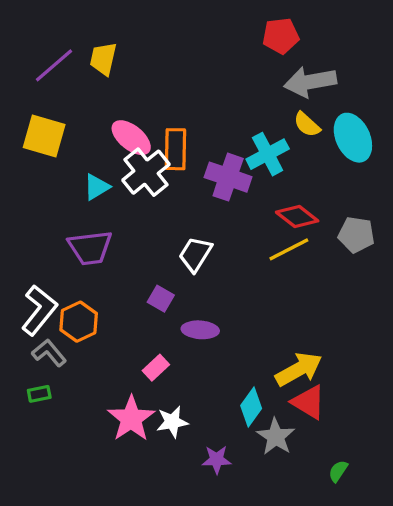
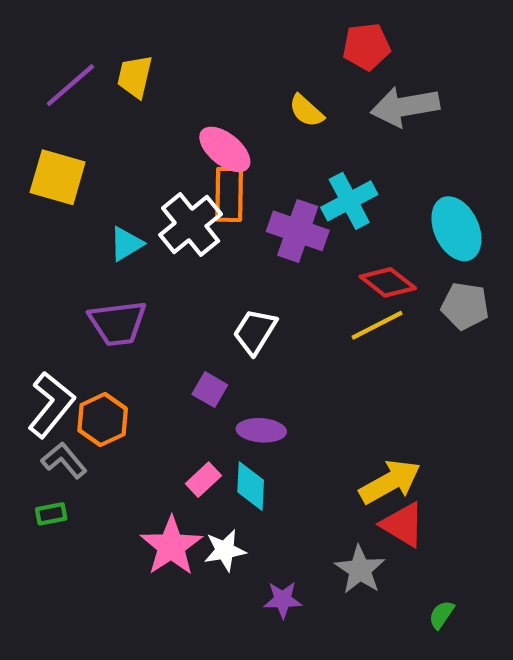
yellow semicircle: (307, 125) -> (306, 111), moved
pink ellipse: (131, 138) -> (225, 149), moved
cyan ellipse: (353, 138) -> (456, 229), moved
cyan diamond: (251, 407) -> (251, 486), moved, turned -33

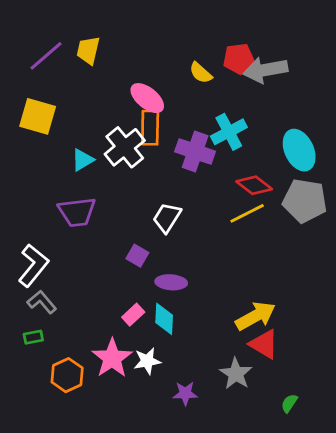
red pentagon: (366, 47) -> (239, 59), moved
gray pentagon: (465, 306) -> (305, 201), size x1.4
orange hexagon: (103, 420) -> (67, 375), moved

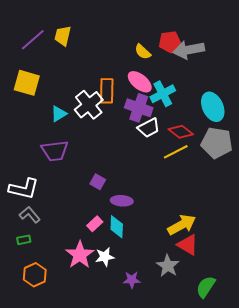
pink ellipse: (147, 98) -> (140, 82), moved
white trapezoid: (167, 218) -> (149, 128), moved, turned -150
white L-shape: (33, 265) -> (24, 189), turned 64
orange hexagon: (67, 375) -> (35, 275), moved
green semicircle: (289, 403) -> (206, 287), size x1.6

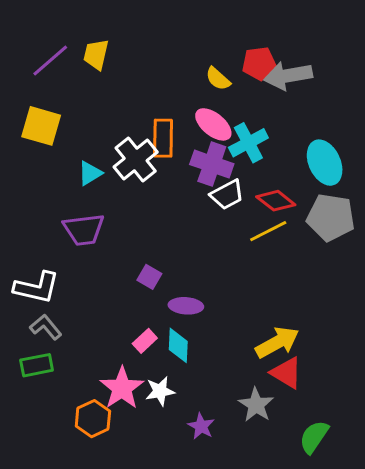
green rectangle: (24, 240) -> (37, 365), size x1.5
orange hexagon: (35, 275) -> (93, 419), moved
purple star: (132, 280) -> (201, 426), turned 30

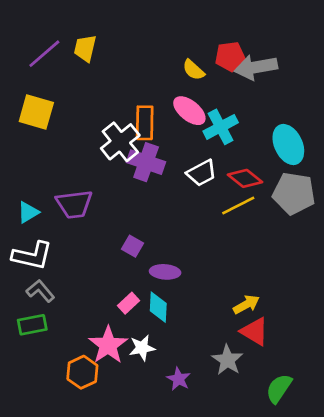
purple cross: (212, 164) -> (146, 162), moved
cyan triangle: (90, 173) -> (28, 212), moved
yellow arrow: (277, 342) -> (246, 304), size x0.7

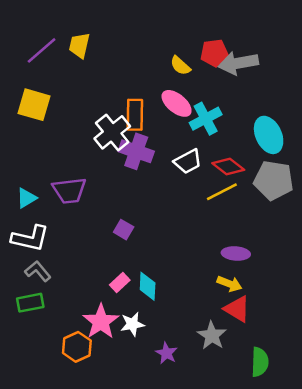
purple ellipse: (165, 272) -> (236, 253), moved
yellow arrow: (246, 304) -> (229, 284), turned 50
green semicircle: (279, 388) -> (260, 362), turned 148

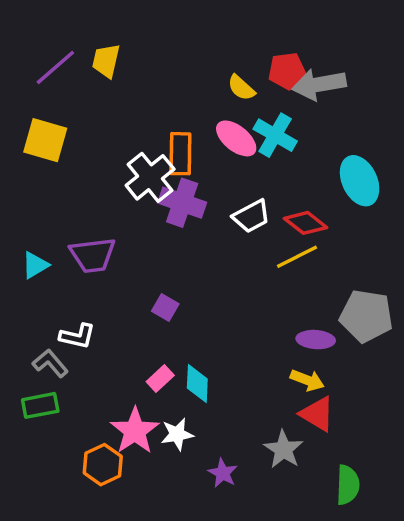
cyan cross: (206, 119) -> (275, 135), moved, turned -32
gray pentagon: (274, 180) -> (366, 316), moved
white L-shape: (30, 238) -> (77, 336), moved, size x0.7

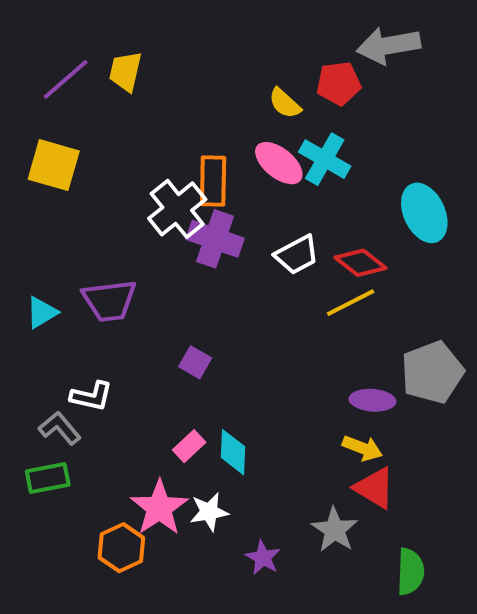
gray arrow: (319, 84) -> (388, 46), moved
gray pentagon: (366, 316) -> (432, 372), turned -30

